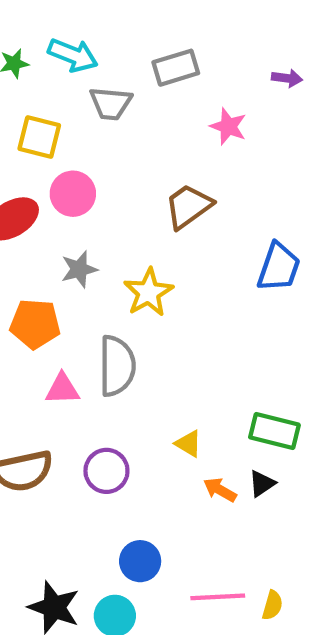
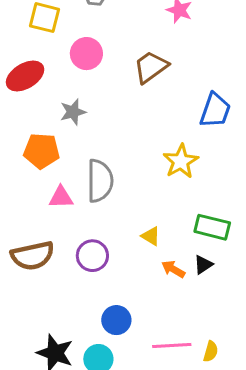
pink circle: (73, 194) -> (86, 54), moved
yellow star: (148, 292) -> (181, 161), moved

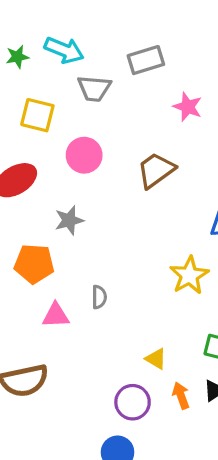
gray semicircle: (100, 181) -> (99, 297), size x0.5
purple circle: (92, 256) -> (133, 402), moved
orange arrow: (173, 269) -> (181, 396), turned 40

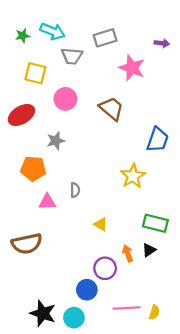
pink star: (188, 107) -> (132, 68), size x1.4
brown trapezoid: (156, 170) -> (111, 109), turned 76
yellow triangle: (156, 359) -> (101, 224), moved
purple circle: (133, 402) -> (105, 268), moved

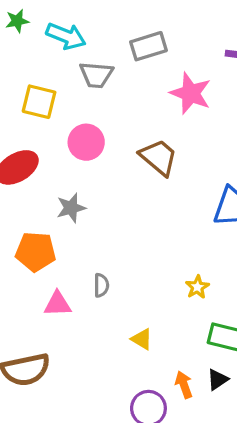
green star: (23, 36) -> (17, 21), moved
yellow star: (133, 176) -> (197, 287), moved, size x0.6

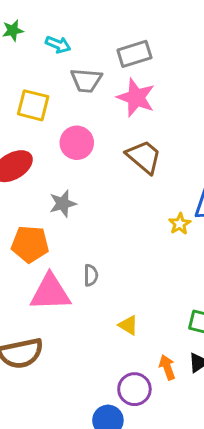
cyan arrow: (66, 36) -> (58, 45), size x0.7
pink star: (191, 93) -> (136, 98), moved
yellow star: (197, 287) -> (180, 224), moved
pink triangle: (58, 304) -> (50, 292), size x1.6

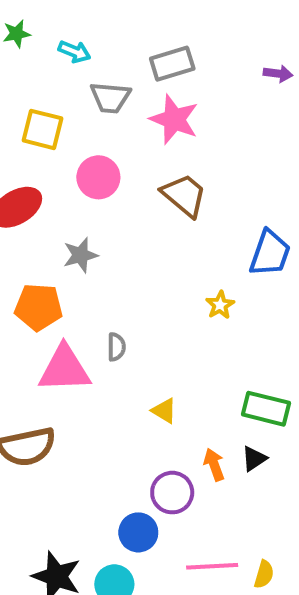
yellow star: (180, 224) -> (220, 305), moved

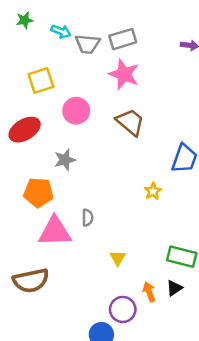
gray trapezoid: (110, 98) -> (88, 44), moved
yellow square: (43, 129) -> (41, 81), turned -32
yellow triangle: (164, 411) -> (118, 258), turned 30

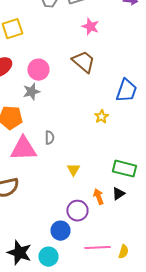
pink star: (124, 74) -> (90, 27), moved, size x0.7
pink circle: (76, 111) -> (38, 70), moved

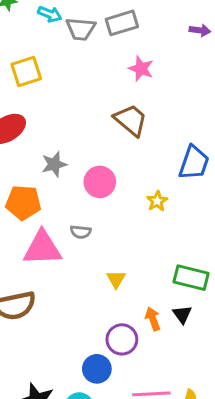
pink circle: (38, 70) -> (100, 182), moved
gray semicircle: (49, 138) -> (81, 232), turned 96
black triangle: (118, 194) -> (182, 314), turned -32

